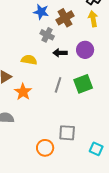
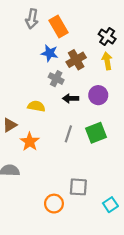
cyan square: (96, 149) -> (110, 205), turned 32

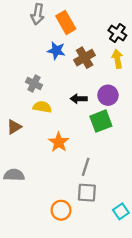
gray cross: (56, 79) -> (34, 83), moved
green square: (96, 133) -> (101, 121), moved
gray line: (68, 134) -> (86, 167), moved
orange star: (30, 142) -> (59, 142), moved

